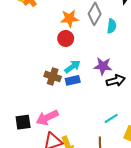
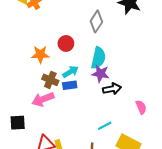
orange star: (70, 18) -> (40, 54), moved
cyan semicircle: (112, 26) -> (98, 58), moved, size x1.5
pink arrow: (47, 118) -> (43, 99), moved

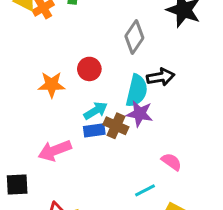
brown cross: (50, 80) -> (116, 126), moved
black arrow: (112, 89) -> (161, 77), moved
pink semicircle: (141, 107) -> (171, 162), moved, turned -32

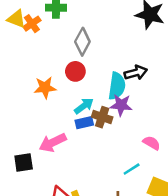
gray diamond: (134, 37) -> (82, 42), moved
black square: (17, 185) -> (24, 163), moved

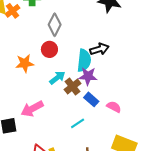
brown cross: (102, 117) -> (73, 87), turned 35
blue rectangle: (84, 123) -> (91, 99), moved, turned 56
cyan line: (132, 169) -> (78, 123), moved

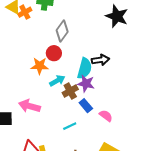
orange star: (25, 63) -> (40, 66), moved
pink arrow: (32, 109) -> (30, 106), turned 35

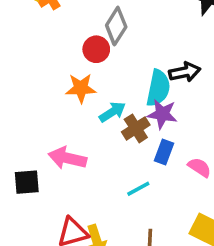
red circle: (54, 53) -> (96, 49), moved
blue rectangle: (86, 106) -> (164, 152), turned 64

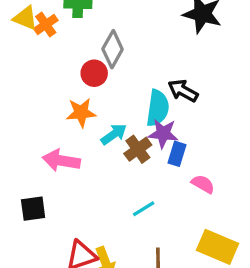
black arrow: (185, 72) -> (183, 91), turned -136
blue rectangle: (164, 152) -> (177, 154), moved
pink arrow: (67, 158) -> (61, 161), moved

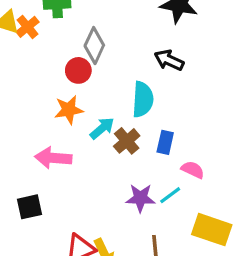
black arrow: (183, 91) -> (169, 60), moved
purple star: (163, 134) -> (140, 198), moved
cyan line: (144, 209) -> (170, 195), moved

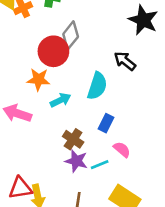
red circle: (78, 70) -> (53, 51), size x1.5
brown cross: (127, 141) -> (73, 139), moved, turned -30

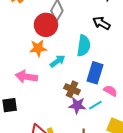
blue rectangle: (106, 123) -> (95, 73), size x1.5

